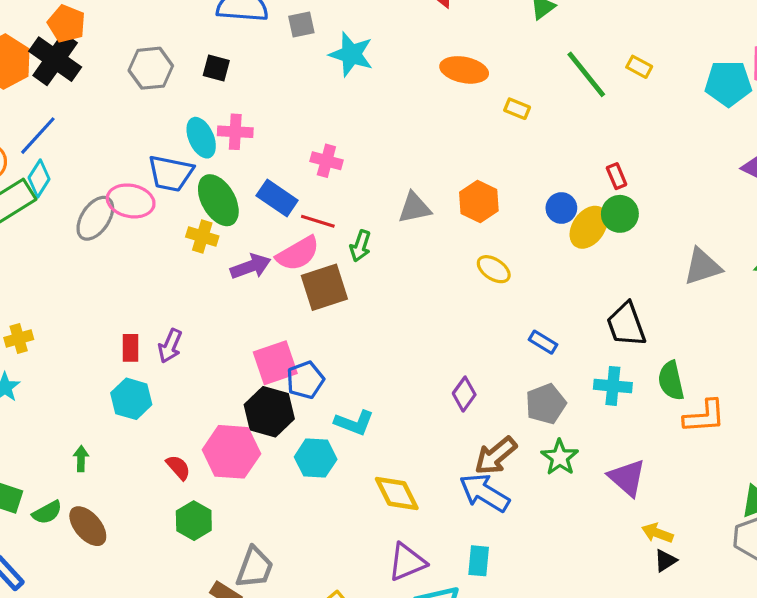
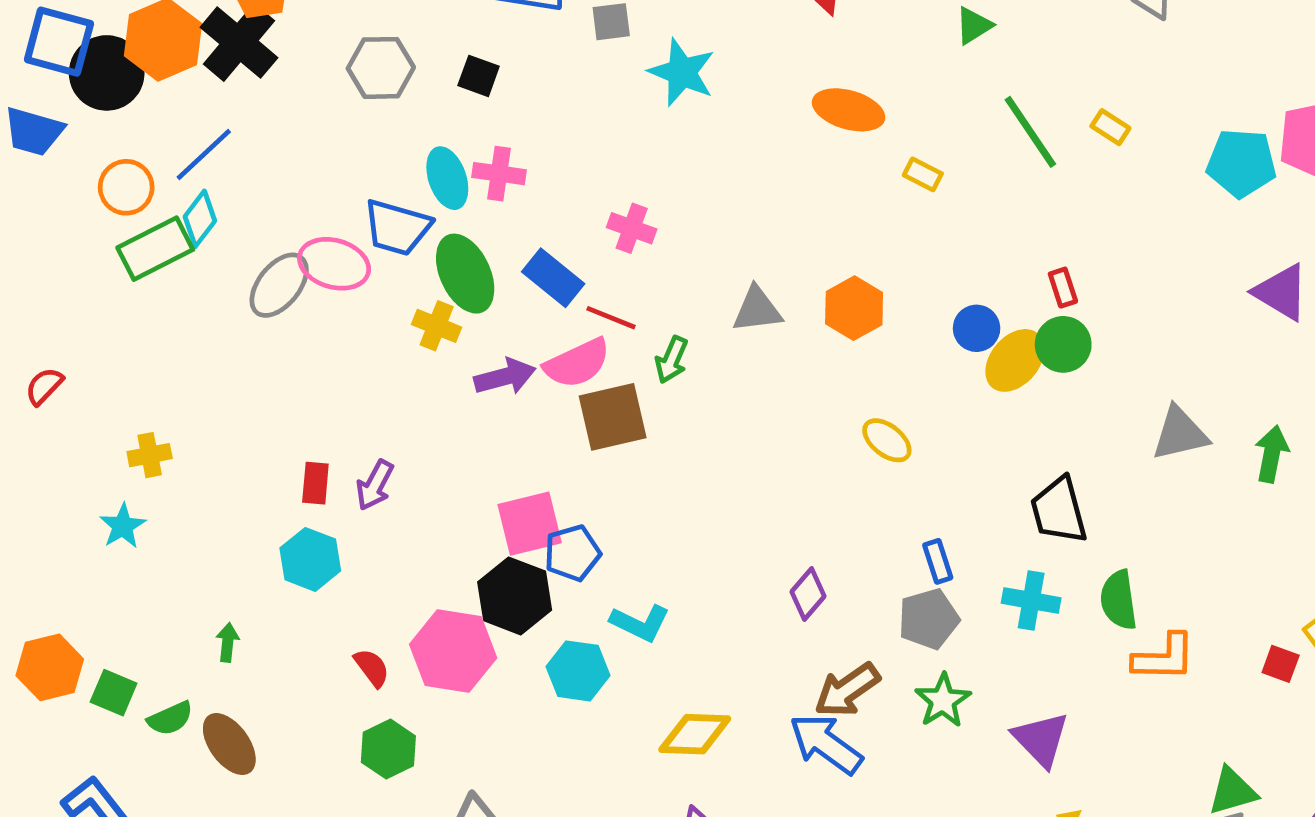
yellow ellipse: (494, 269) -> (887, 440), moved
blue rectangle: (543, 342) -> (938, 561), moved, turned 36
yellow diamond: (397, 494) -> (695, 734), turned -66

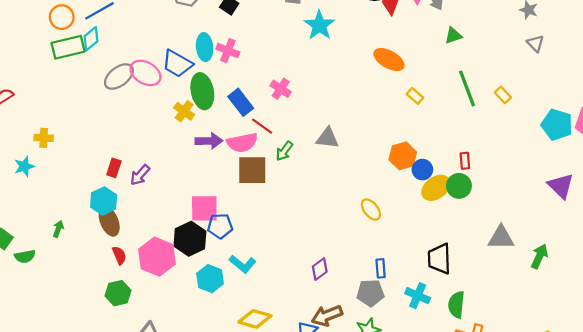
orange hexagon: (854, 308) -> (403, 156), moved
brown ellipse: (229, 744) -> (109, 221), moved

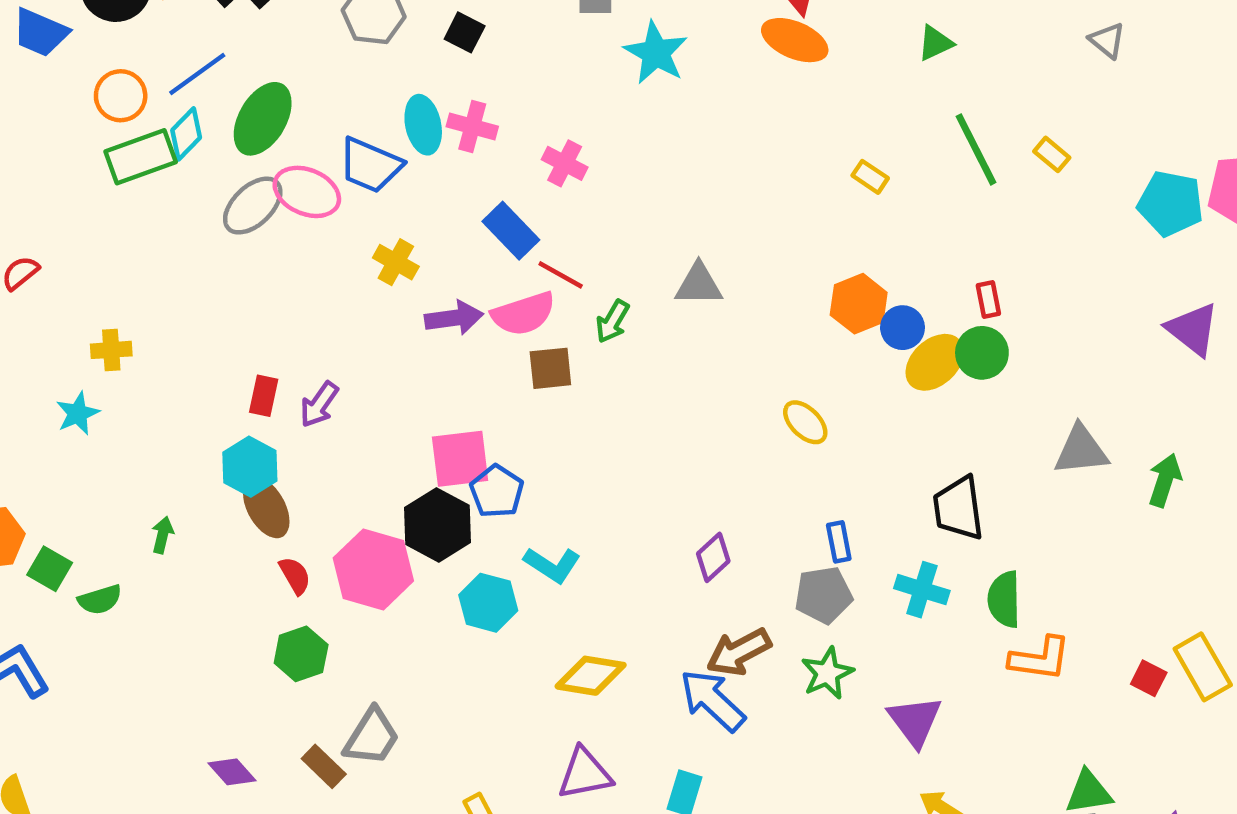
orange ellipse: (389, 59) -> (795, 40), moved
pink cross: (281, 89) -> (565, 163), moved
green ellipse: (202, 91) -> (263, 119), moved, turned 48
brown square: (252, 170) -> (550, 368), size x0.7
blue pentagon: (220, 226) -> (497, 491), turned -30

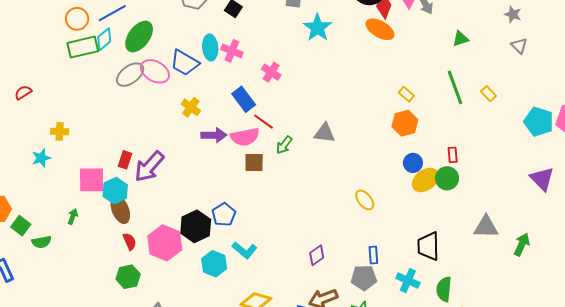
green triangle: (935, 43) -> (460, 39), moved
orange hexagon: (859, 304) -> (405, 123), moved
purple arrow: (319, 404) -> (149, 167), size x1.6
pink square: (460, 459) -> (92, 180), moved

